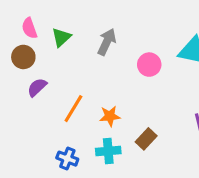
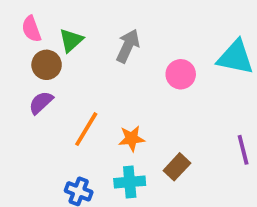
brown circle: (23, 57) -> (47, 65), moved

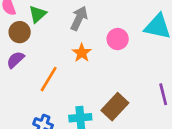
orange star: (132, 138) -> (82, 53), moved, turned -30
brown rectangle: (177, 167) -> (115, 107), size x1.4

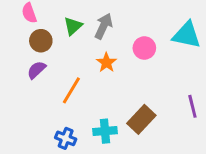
green triangle: (38, 14) -> (73, 26), moved

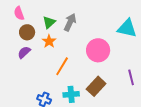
pink circle: (144, 48) -> (98, 50), moved, size x1.5
orange star: (106, 63) -> (49, 41), moved
orange line: (71, 90) -> (62, 66), moved

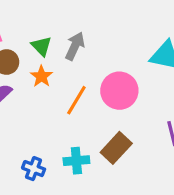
green triangle: (49, 22) -> (41, 46), turned -32
orange line: (62, 66) -> (76, 100), moved

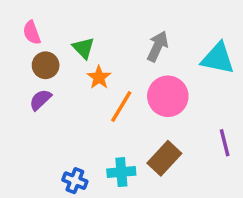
gray arrow: (75, 46) -> (157, 46), moved
orange star: (41, 76) -> (99, 77), moved

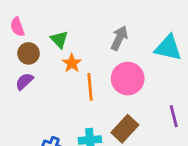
orange line: (121, 107) -> (90, 87), turned -36

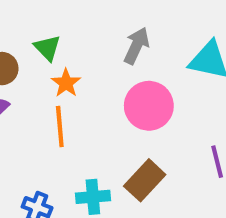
orange line: (90, 87) -> (60, 126), moved

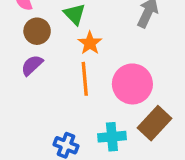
pink circle: (149, 106) -> (132, 84), moved

